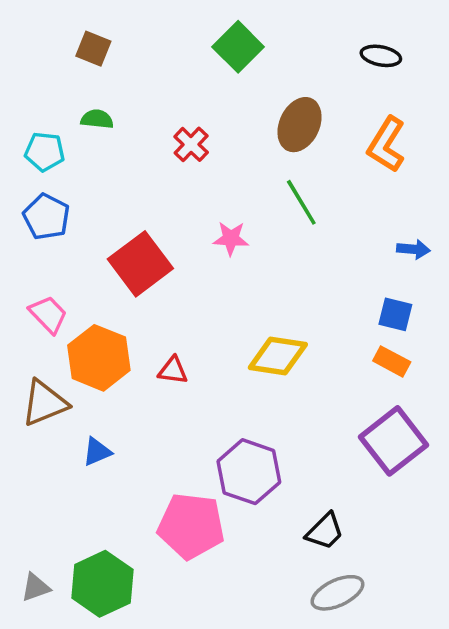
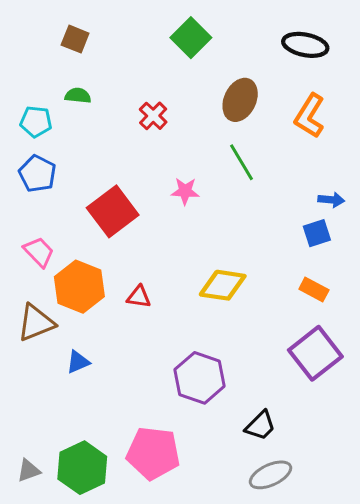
black ellipse: (381, 56) -> (305, 45), size x1.4
blue square: (395, 314) -> (317, 233), moved, turned -32
pink pentagon: (191, 526) -> (153, 453), moved

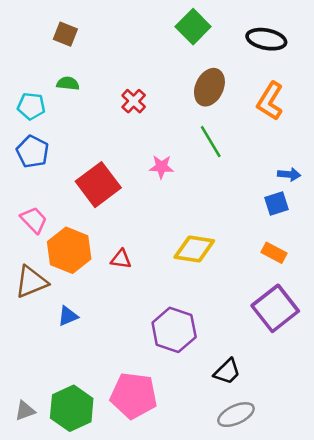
green square: (191, 38) -> (193, 27), moved

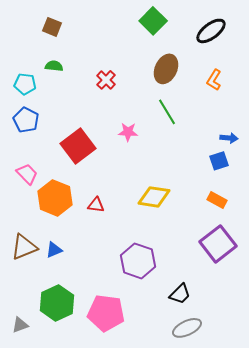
black ellipse: (266, 39) -> (211, 31), turned -48
orange L-shape: (270, 101) -> (214, 80), size x0.7
brown triangle: (31, 282) -> (24, 247), moved
green hexagon: (72, 408) -> (57, 303), moved

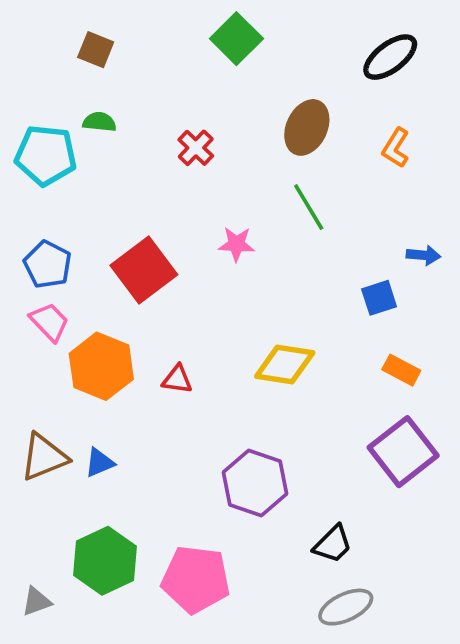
green square: (153, 21) -> (236, 39), moved
cyan pentagon: (25, 84) -> (46, 155), size x1.5
blue pentagon: (26, 120) -> (48, 264), moved
blue square: (219, 161) -> (379, 298), moved

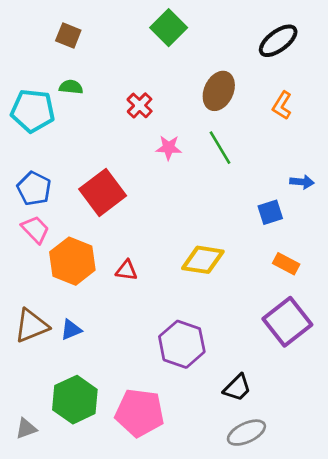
pink star: (236, 244) -> (169, 148), moved

